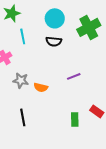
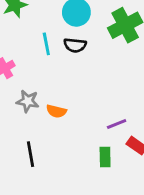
cyan line: (23, 36) -> (46, 44), moved
purple line: (74, 76) -> (117, 124), moved

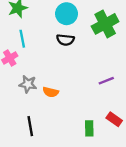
cyan line: (46, 44) -> (22, 39), moved
purple line: (117, 124) -> (106, 81), moved

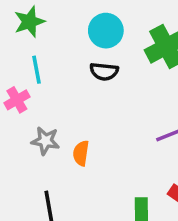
orange semicircle: (51, 92) -> (81, 153), turned 84

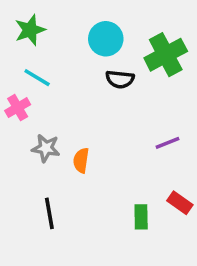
cyan line: (37, 70) -> (37, 78), turned -48
black semicircle: (104, 71) -> (120, 79), moved

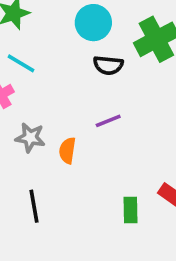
purple line: (167, 143) -> (108, 121), moved

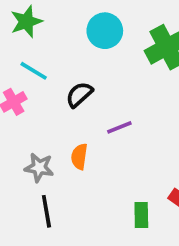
black semicircle: (108, 65) -> (79, 95), moved, turned 132
gray star: (30, 138) -> (39, 168), moved

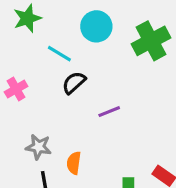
cyan line: (34, 71) -> (59, 54), moved
orange semicircle: (79, 157) -> (74, 163), moved

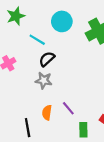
purple line: (109, 112) -> (68, 108), moved, turned 72
gray star: (39, 147) -> (44, 80), moved

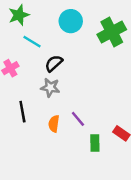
cyan line: (37, 40) -> (32, 42), moved
black line: (28, 128) -> (22, 112), moved

